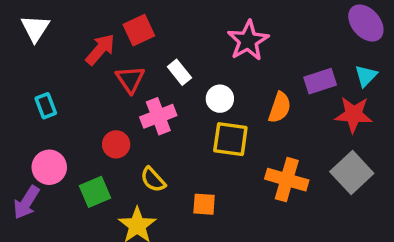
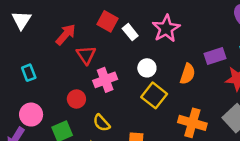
red square: (139, 30) -> (108, 21), moved, turned -36
white rectangle: (179, 72) -> (130, 32), moved
yellow square: (230, 139) -> (154, 95), turned 30

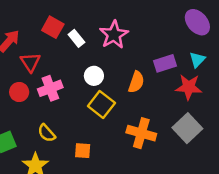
red circle: (76, 99) -> (19, 92), moved

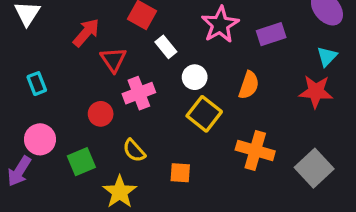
white rectangle: (76, 38) -> (166, 47), moved
purple rectangle: (165, 63) -> (271, 34), moved
red circle: (19, 92) -> (101, 114), moved
gray square: (187, 128) -> (314, 168), moved

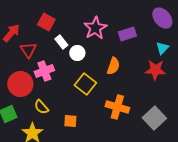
white circle: (195, 77) -> (77, 53), moved
red circle: (101, 114) -> (20, 84), size x1.6

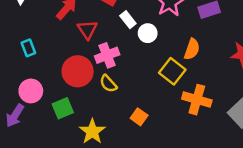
yellow square: (85, 84) -> (172, 71), moved
yellow semicircle: (41, 107) -> (108, 84), moved
orange square: (70, 121) -> (139, 117), turned 32

